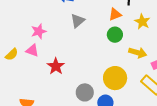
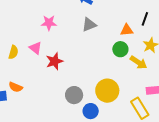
pink triangle: (32, 50) -> (35, 48), moved
yellow arrow: (138, 53) -> (138, 62), moved
yellow semicircle: (12, 54) -> (13, 52), moved, turned -48

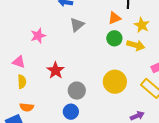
pink triangle: (35, 48) -> (19, 62), moved
yellow semicircle: (13, 52) -> (22, 82), moved
gray circle: (74, 95) -> (77, 91), moved
blue circle: (91, 111) -> (71, 112), moved

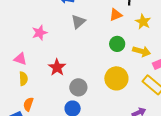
green circle: (114, 38) -> (117, 44), moved
yellow arrow: (136, 45) -> (142, 51), moved
orange semicircle: (27, 107) -> (28, 104), turned 104

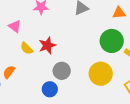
green circle: (117, 44) -> (112, 41), size x1.5
yellow semicircle: (23, 79) -> (27, 48), moved, turned 120

